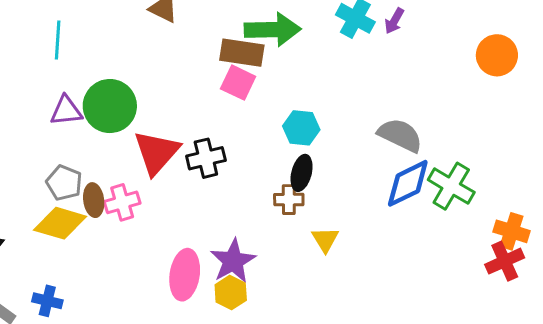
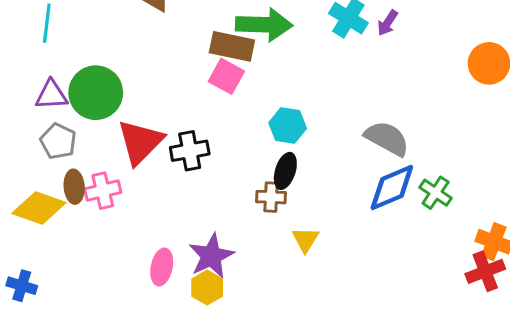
gray pentagon: (64, 183) -> (58, 141), moved
green cross: (451, 186) -> (436, 193), size x0.7
pink ellipse: (185, 275) -> (162, 267), size x0.7

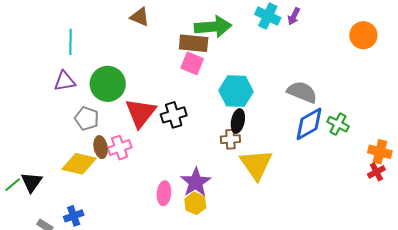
purple triangle: (51, 95) -> (65, 81), moved
cyan hexagon: (288, 126) -> (236, 91), size x1.4
yellow triangle: (305, 240) -> (256, 164), size x1.8
red cross: (485, 271) -> (376, 172), size x0.7
blue cross: (22, 286) -> (74, 216), turned -30

